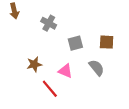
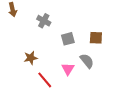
pink triangle: (65, 71) -> (68, 69), moved, turned 40

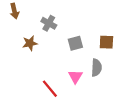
brown star: (31, 58) -> (30, 43), moved
gray semicircle: (87, 61) -> (96, 68), turned 42

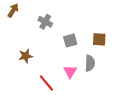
brown arrow: (14, 11) -> (13, 10), turned -136
brown star: (30, 43) -> (26, 56), moved

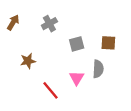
brown arrow: (13, 10) -> (13, 22), moved
gray cross: (45, 22) -> (49, 24), turned 32

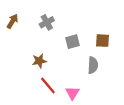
brown star: (28, 61) -> (39, 61), moved
pink triangle: (77, 78) -> (73, 93), moved

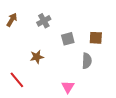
red line: (48, 85) -> (17, 80), moved

